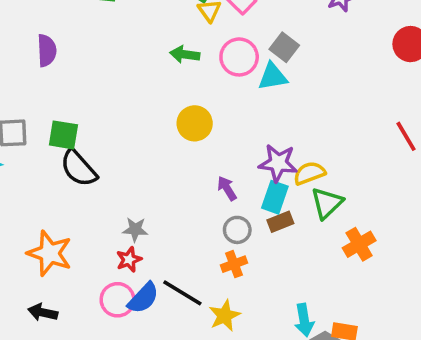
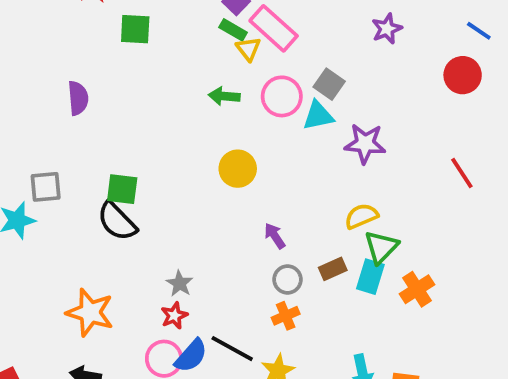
green square: (63, 135) -> (122, 189), moved
purple star: (278, 163) -> (365, 144), moved
cyan rectangle: (275, 197) -> (370, 277), moved
gray star: (135, 229) -> (180, 283), turned 30

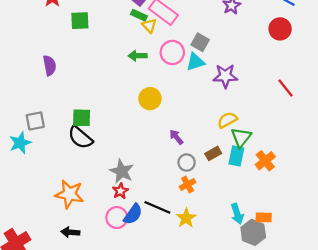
gray star: (180, 283) -> (122, 171), size x1.5

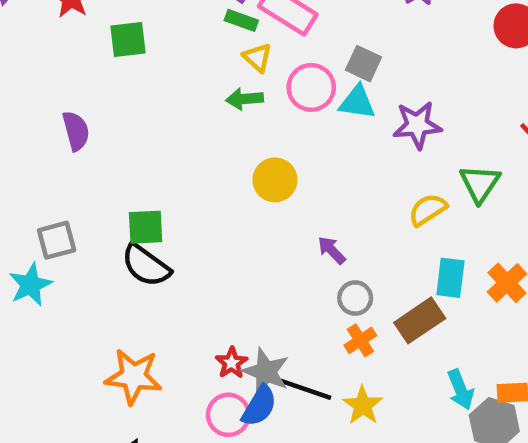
yellow triangle: (149, 26) -> (257, 57), moved
cyan triangle: (195, 62) -> (357, 102), turned 30
green triangle: (241, 137) -> (480, 184), moved
brown rectangle: (213, 153) -> (420, 320), moved, size x1.5
gray star: (122, 171) -> (266, 372), moved

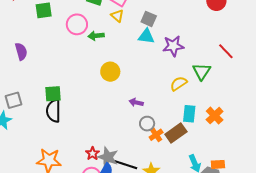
yellow triangle: (257, 57) -> (117, 16), moved
pink circle: (311, 87) -> (77, 24), moved
purple arrow: (332, 250) -> (136, 102), turned -32
black semicircle: (146, 265) -> (54, 111), turned 55
orange cross: (360, 340) -> (156, 135), moved

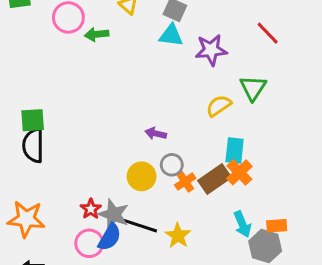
red line: (226, 51) -> (268, 33), moved
yellow circle: (110, 72) -> (142, 176), moved
orange cross: (215, 116) -> (239, 172), moved

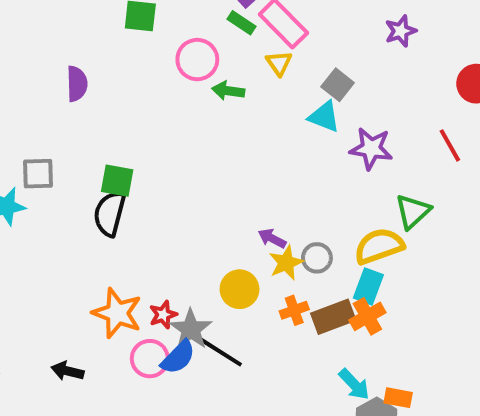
yellow semicircle: (219, 106) -> (379, 246), moved, size x1.4
gray circle: (172, 165) -> (317, 258), moved
orange star: (26, 219) -> (117, 313), moved
cyan arrow: (242, 224) -> (354, 384), turned -35
yellow star: (178, 236) -> (286, 263), moved

